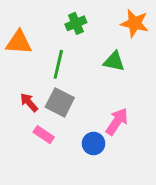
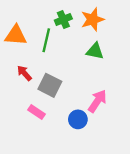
orange star: (135, 23) -> (93, 19), moved, turned -30
green line: (58, 64) -> (46, 40), moved
red arrow: (29, 102) -> (24, 73), moved

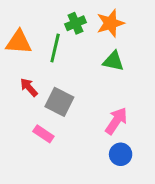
blue circle: (78, 119) -> (121, 154), moved

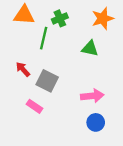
orange star: (110, 23) -> (103, 18), moved
orange triangle: (19, 42) -> (24, 15), moved
pink arrow: (116, 121) -> (92, 96), turned 50

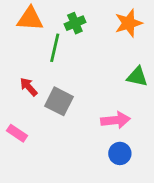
green triangle: (90, 48) -> (137, 77), moved
pink rectangle: (34, 106) -> (17, 133), moved

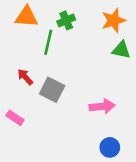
green triangle: (137, 77) -> (121, 50), moved
blue circle: (120, 153) -> (110, 147), moved

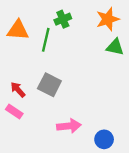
orange triangle: (26, 17) -> (18, 30), moved
red arrow: (25, 77) -> (18, 90), moved
pink arrow: (102, 106) -> (69, 126), moved

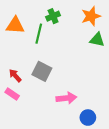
pink arrow: (69, 126) -> (66, 98), moved

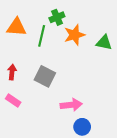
orange star: (91, 16) -> (74, 35), moved
red arrow: (15, 76) -> (12, 72), moved, turned 48
blue circle: (88, 118) -> (82, 127), moved

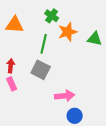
green cross: (57, 17) -> (52, 16), turned -32
green line: (42, 36) -> (44, 44), moved
pink rectangle: (13, 101) -> (12, 84), moved, turned 32

